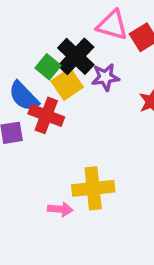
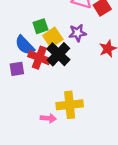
black cross: (76, 56) -> (58, 54), moved
green square: (48, 67) -> (40, 26), turned 32

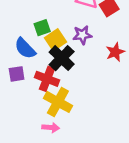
red cross: (39, 58) -> (47, 79), moved
yellow cross: (70, 105) -> (58, 102), moved, turned 35

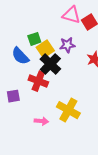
purple square: (17, 74) -> (13, 96), moved
yellow cross: (58, 102) -> (68, 110), moved

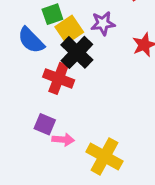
purple square: (13, 96) -> (45, 124), moved, turned 32
yellow cross: (68, 110) -> (104, 156), moved

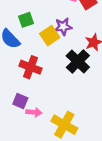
yellow square: (69, 29) -> (50, 36), moved
black cross: (77, 52) -> (78, 62), moved

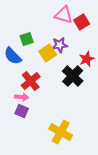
red cross: (31, 67) -> (31, 81), turned 30
pink arrow: (34, 112) -> (22, 97), moved

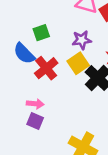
yellow square: (48, 53) -> (78, 63), moved
red cross: (31, 81) -> (46, 68), moved

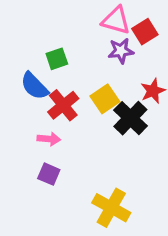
purple star: (82, 40) -> (121, 51), moved
pink arrow: (35, 104) -> (49, 139), moved

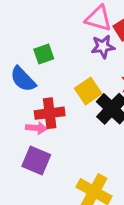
red cross: (63, 105) -> (50, 113), moved, turned 32
purple square: (49, 174) -> (36, 161), size x1.4

